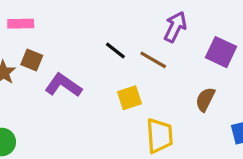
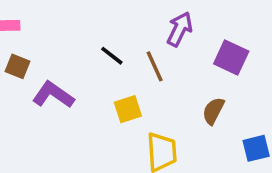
brown line: (153, 60) -> (155, 66), turned 36

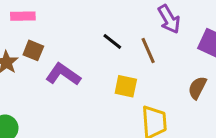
purple arrow: (180, 29) -> (169, 19), turned 124
yellow square: (128, 109) -> (126, 86), turned 30

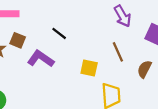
black line: (112, 41) -> (59, 33), moved
brown line: (148, 50) -> (118, 52), moved

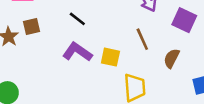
brown square: (18, 40) -> (31, 26), turned -35
purple L-shape: (41, 59) -> (77, 52), moved

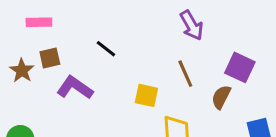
purple square: (184, 20) -> (240, 67), moved
purple L-shape: (77, 52) -> (75, 88), moved

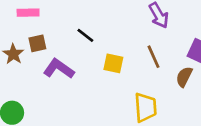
yellow square: (146, 95) -> (113, 63), moved

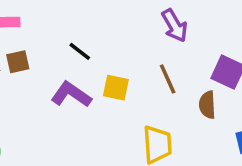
purple L-shape: (59, 69) -> (71, 94), moved
brown semicircle: (184, 77) -> (207, 105), turned -30

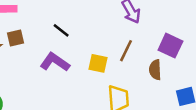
brown line: (168, 79) -> (126, 51), turned 50
yellow square: (116, 88) -> (98, 63), moved

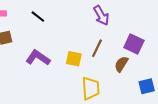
black line: (61, 30) -> (38, 17), moved
brown semicircle: (155, 70) -> (121, 64), turned 35

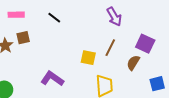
purple L-shape: (38, 58) -> (52, 79), moved

